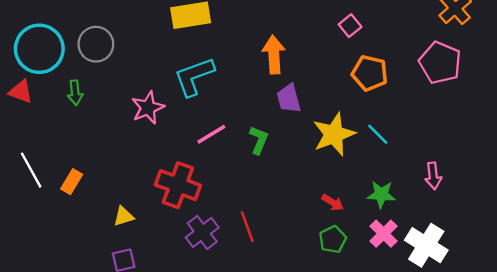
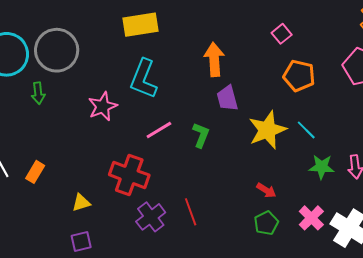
gray circle: (96, 44) -> (57, 50), size x1.4
cyan L-shape: (194, 77) -> (144, 79), turned -48
green star: (381, 194) -> (322, 167), moved

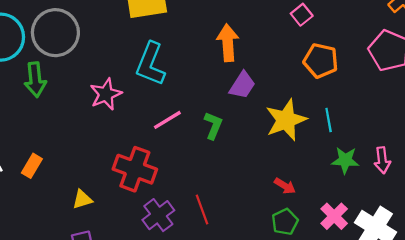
green arrow: (38, 93) -> (35, 80), size x1.4
purple trapezoid: (227, 98) -> (242, 85), turned -132
cyan line: (306, 130) -> (329, 120), turned 35

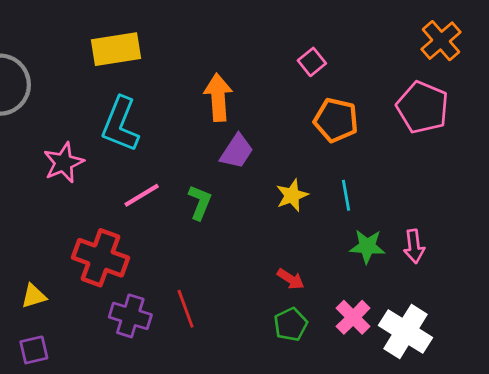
yellow star: (286, 120) -> (292, 195), size x0.6
purple cross: (158, 215) -> (130, 316), turned -36

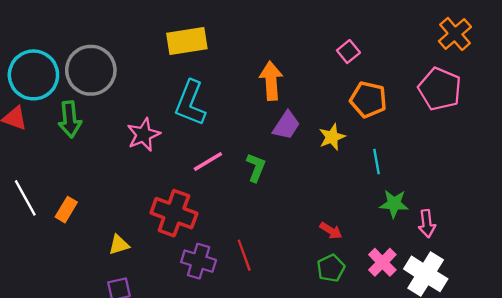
yellow star: (292, 195) -> (332, 137), moved
pink arrow: (414, 246) -> (427, 224), moved

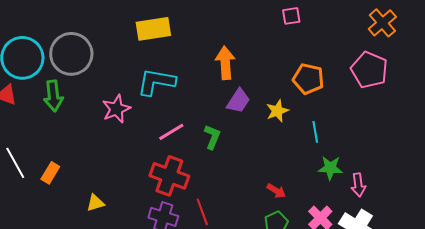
pink square: (348, 52) -> (291, 16), moved, turned 30
cyan L-shape: (190, 103) -> (156, 82), turned 78
red cross: (174, 213) -> (169, 176), moved

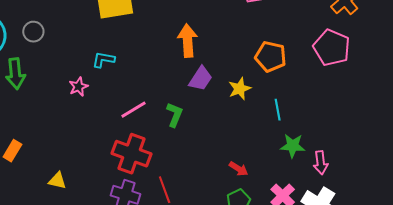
gray circle: (71, 54) -> (33, 32), size x0.5
cyan L-shape: (156, 82) -> (103, 60), moved, size x0.6
pink star: (116, 109) -> (78, 87), size x0.7
yellow triangle: (95, 203) -> (57, 181), turned 30

